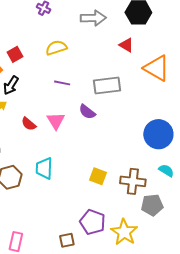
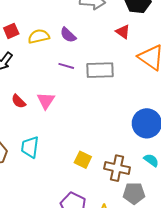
yellow semicircle: (56, 48) -> (39, 36), moved
purple line: (62, 83) -> (66, 66), moved
purple semicircle: (87, 112) -> (68, 35), moved

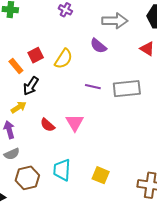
purple semicircle: (68, 35) -> (98, 46), moved
yellow semicircle: (39, 36) -> (63, 59), turned 140
yellow square: (83, 160) -> (101, 175), moved

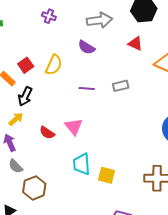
gray rectangle: (127, 89) -> (121, 86), size x0.6
gray semicircle: (12, 154) -> (16, 166), turned 77
cyan trapezoid: (62, 170) -> (82, 164), moved

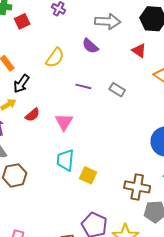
red square: (26, 65) -> (22, 21), moved
gray rectangle: (121, 86) -> (117, 90), turned 35
red semicircle: (47, 133) -> (32, 115), moved, turned -84

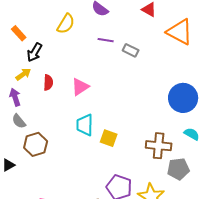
purple line: (83, 86) -> (106, 40), moved
red semicircle: (32, 115) -> (48, 83), turned -42
pink triangle: (64, 122) -> (80, 87), turned 30

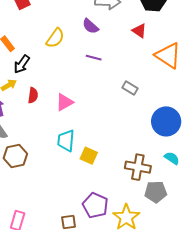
gray rectangle: (131, 50) -> (130, 88), moved

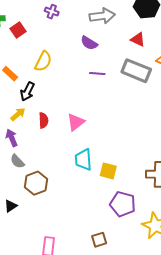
yellow semicircle: (55, 38) -> (43, 61), moved
gray rectangle: (130, 88) -> (136, 71), moved, size x1.8
purple pentagon: (95, 205) -> (123, 204), moved

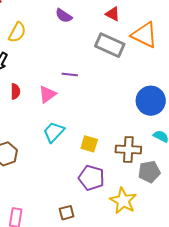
purple line: (97, 73) -> (70, 74), moved
cyan trapezoid: (83, 160) -> (54, 132), turned 45
yellow square: (108, 171) -> (89, 144), moved

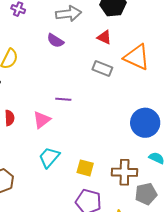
gray rectangle: (110, 45) -> (102, 69), size x0.7

